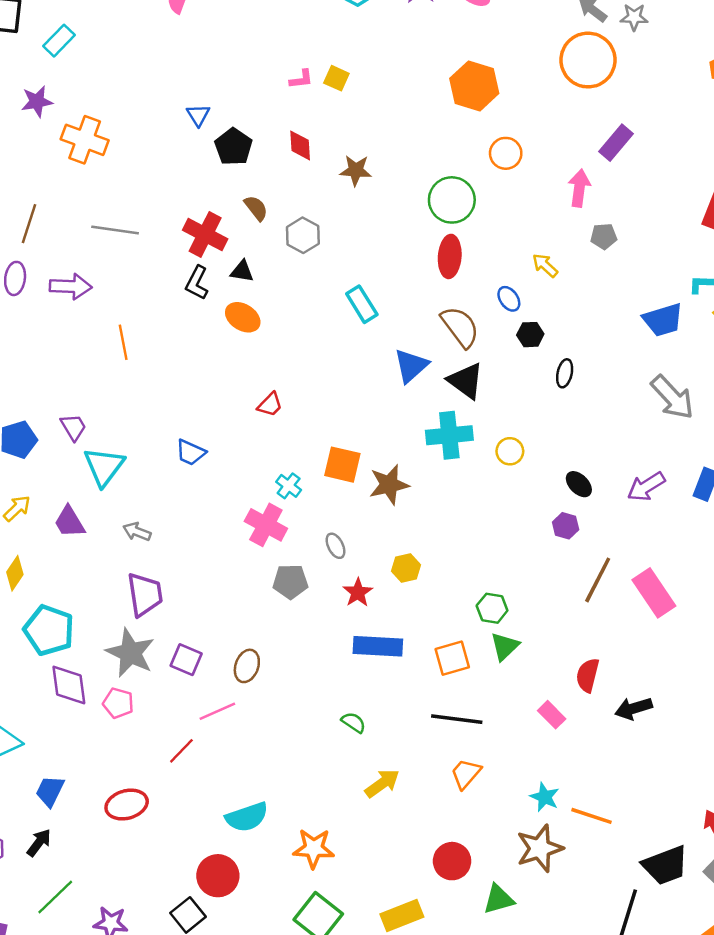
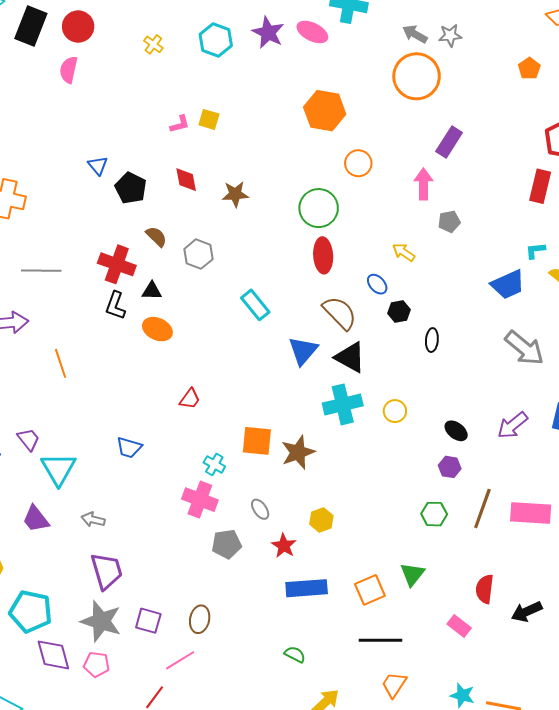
pink rectangle: (654, 593) -> (531, 513), turned -45
green hexagon: (492, 608) -> (434, 514), moved

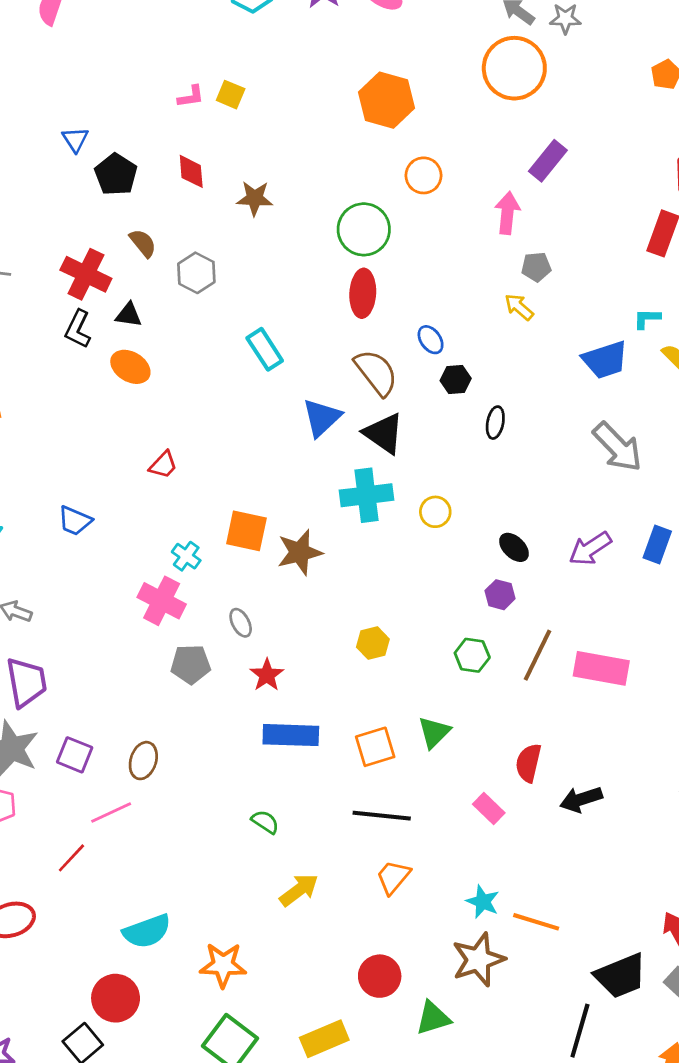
yellow arrow: (404, 252) -> (519, 307), moved
yellow hexagon: (321, 520) -> (373, 643), moved

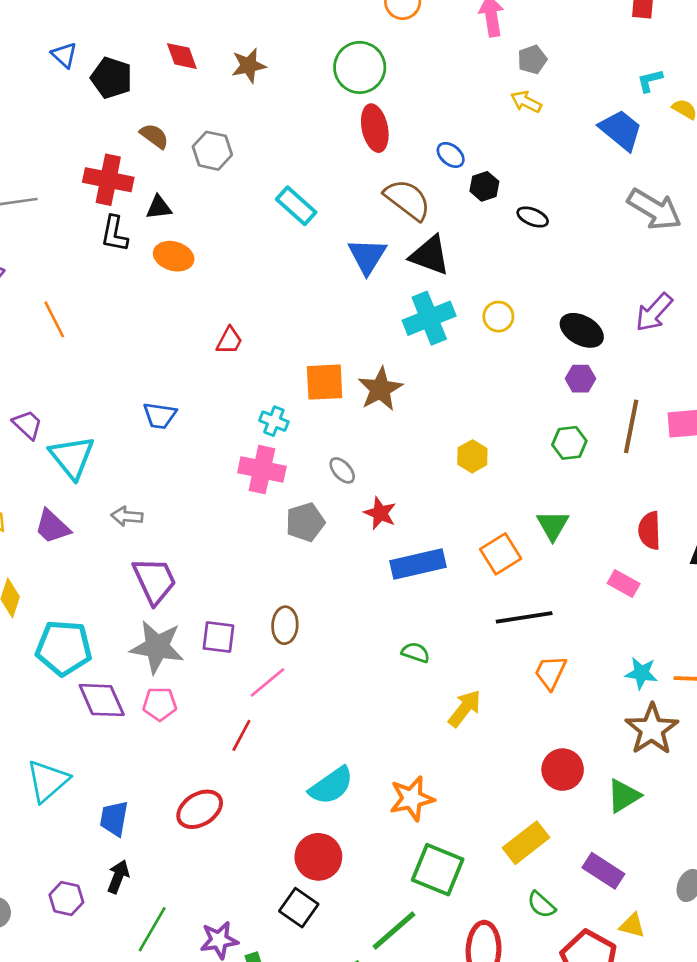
blue trapezoid: (605, 360) -> (621, 130), turned -108
black ellipse: (495, 423) -> (533, 217), turned -64
black ellipse: (514, 547) -> (582, 330), size x1.4

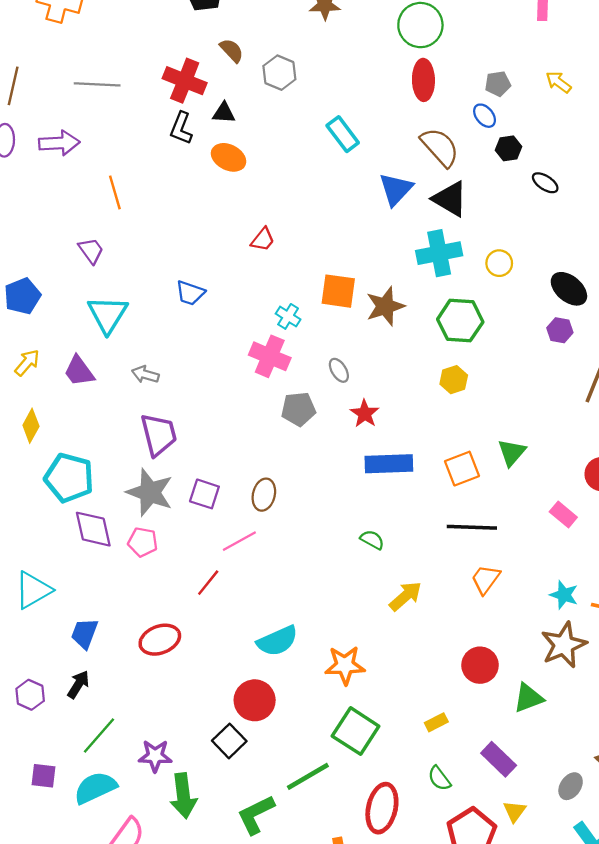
gray pentagon: (532, 60) -> (498, 84), moved
purple trapezoid: (27, 425) -> (91, 251), moved
green hexagon: (569, 443) -> (460, 321), moved, size x1.5
yellow rectangle: (526, 843) -> (436, 722), size x0.6
yellow triangle: (632, 925) -> (515, 811), turned 40

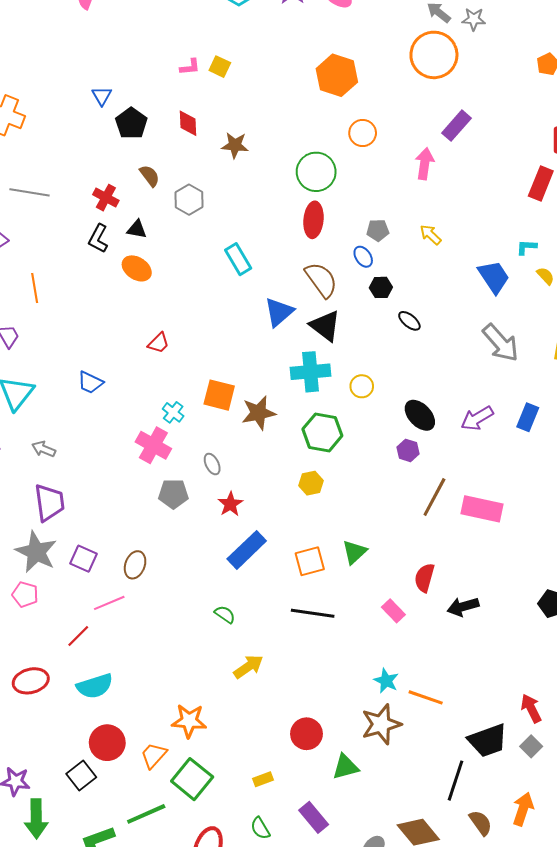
red cross: (185, 81) -> (106, 198), size x0.7
blue rectangle: (389, 464) -> (247, 550), turned -48
orange trapezoid: (486, 579) -> (154, 755), moved
cyan semicircle: (277, 641) -> (95, 686), moved

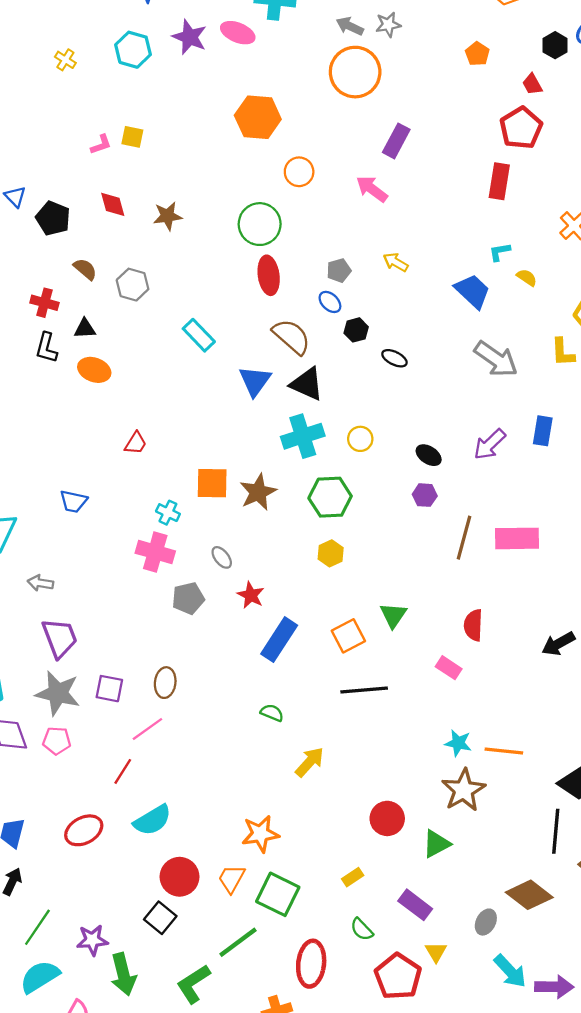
pink arrow: (425, 164) -> (372, 189), turned -48
black ellipse: (420, 415) -> (429, 455), size x0.7
black arrow: (463, 607) -> (558, 644), moved

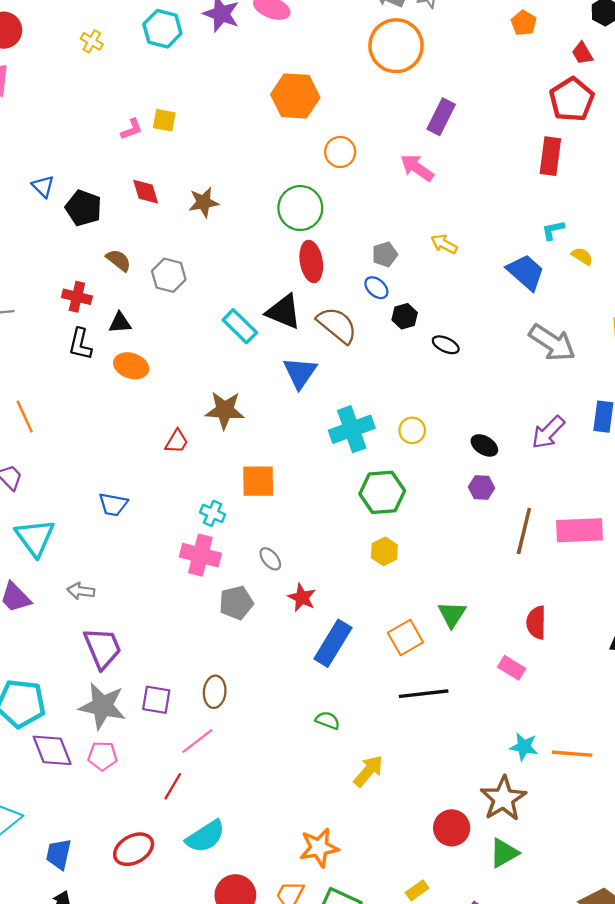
black triangle: (307, 384) -> (284, 312), moved
brown star: (258, 492) -> (225, 410), moved, turned 30
brown star: (464, 790) -> (503, 799), moved

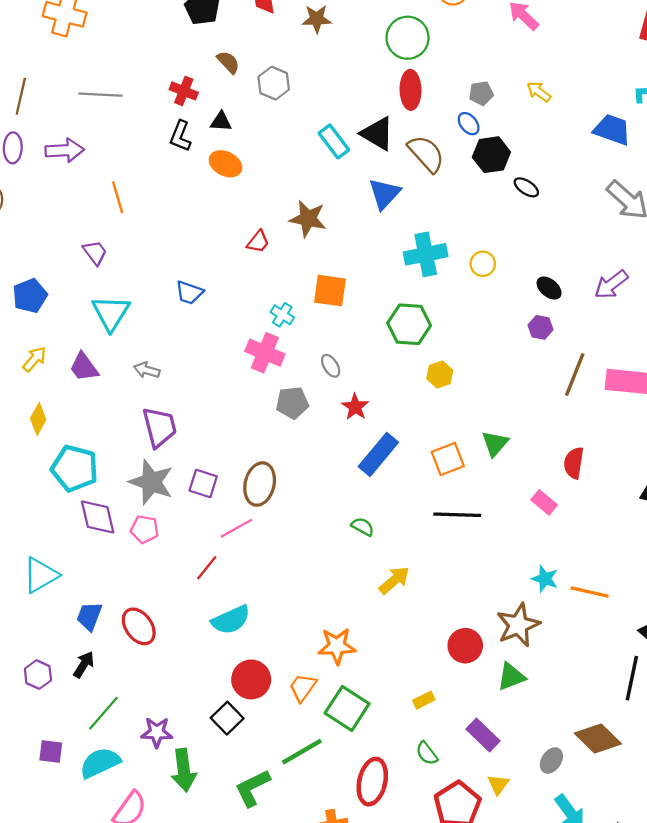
blue trapezoid: (526, 272) -> (612, 130), turned -30
black hexagon: (405, 316) -> (491, 155), size x1.5
green hexagon: (382, 492) -> (409, 324), moved
brown ellipse: (215, 692) -> (260, 484), size x1.4
red ellipse: (134, 849) -> (139, 626), moved, turned 75

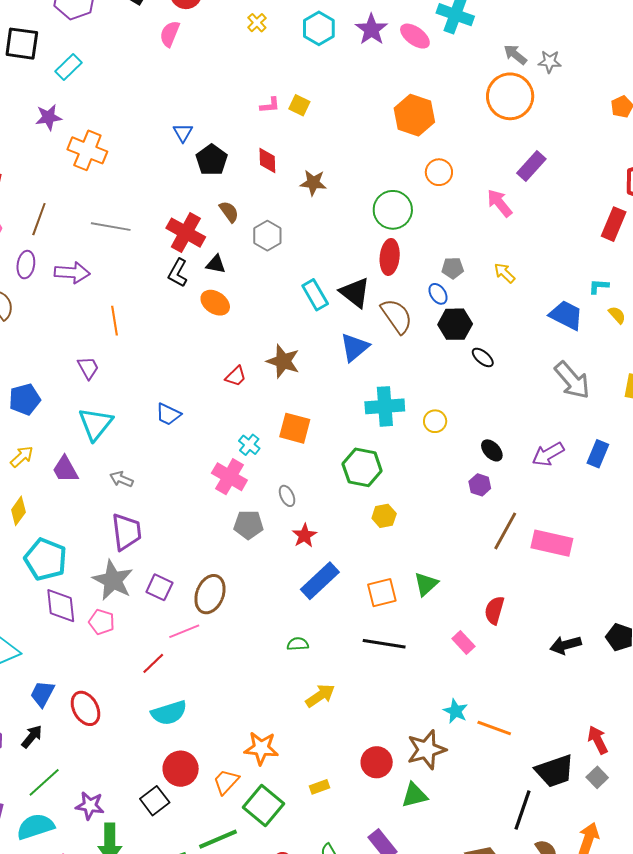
red cross: (184, 91) -> (186, 233), size x1.5
green semicircle: (363, 527) -> (298, 644), turned -40
yellow rectangle: (424, 700) -> (319, 787), moved

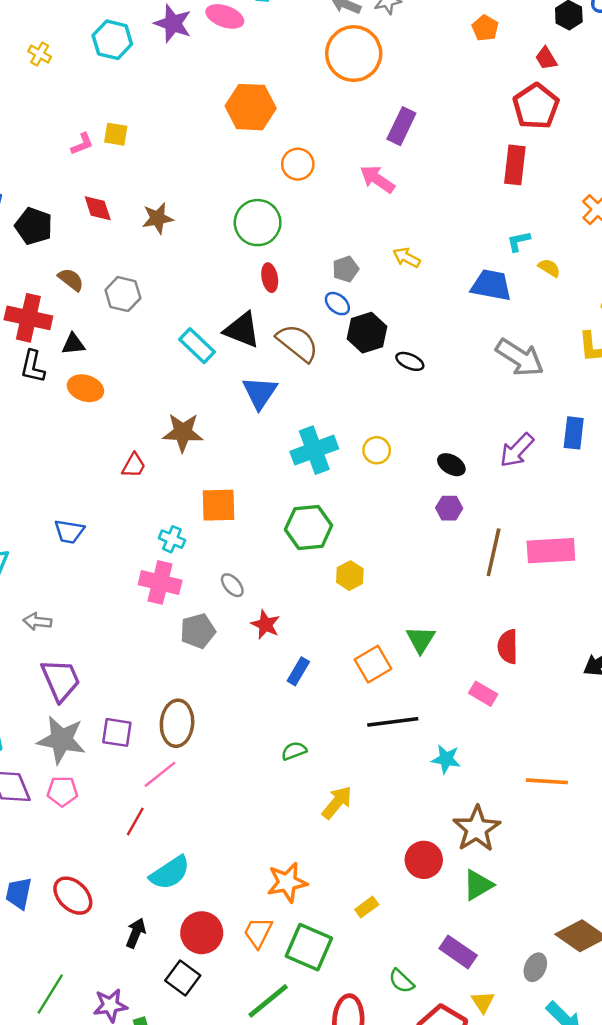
red ellipse: (390, 257) -> (270, 278), size x0.7
blue rectangle: (320, 581) -> (298, 671), size x0.6
cyan star: (456, 711) -> (446, 759), moved
black arrow: (32, 737) -> (136, 933), moved

